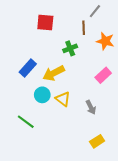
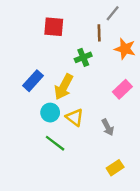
yellow arrow: (54, 73) -> (64, 87), turned -35
green line: (26, 122) -> (55, 143), moved

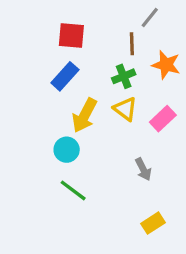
green cross: (83, 57) -> (124, 76), moved
blue rectangle: (33, 81) -> (65, 76), moved
yellow triangle: (75, 117) -> (125, 109), moved

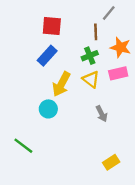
pink rectangle: (163, 119) -> (118, 73), moved, turned 30
gray arrow: (143, 169) -> (102, 114), moved
green line: (73, 190) -> (23, 146), moved

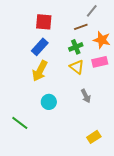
brown line: (96, 32) -> (81, 27), turned 72
yellow arrow: (61, 84) -> (40, 71), moved
cyan circle: (48, 109) -> (49, 102), moved

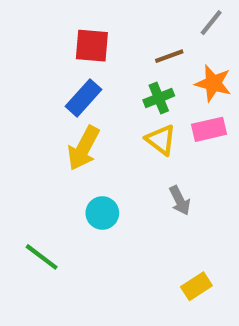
gray line: (92, 11) -> (211, 23), moved

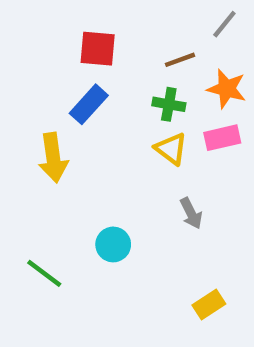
green cross: (159, 98) -> (169, 104), turned 32
yellow arrow: (83, 148) -> (53, 158), moved, turned -36
cyan circle: (102, 213) -> (113, 244), moved

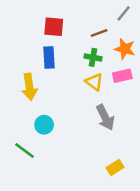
blue rectangle: (89, 104) -> (49, 57), turned -45
gray arrow: (191, 213) -> (105, 117), size x1.5
cyan circle: (113, 244) -> (44, 125), moved

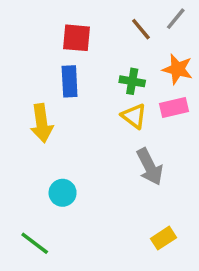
brown line: (99, 33) -> (141, 29), moved, turned 70
cyan circle: (44, 125) -> (63, 193), moved
green line: (24, 150) -> (35, 243), moved

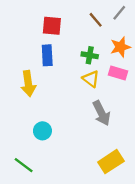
orange star: (177, 69) -> (120, 47), turned -30
pink rectangle: (174, 107) -> (118, 73), turned 30
yellow rectangle: (164, 238) -> (111, 162), size x1.5

